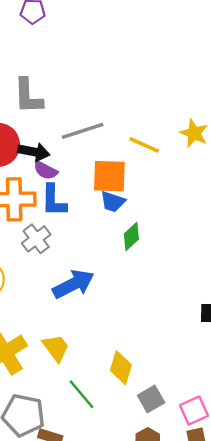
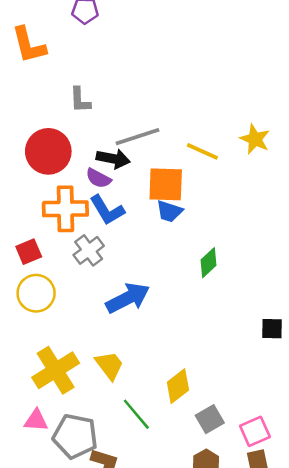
gray L-shape: (28, 96) -> (80, 100), size x0.7
black arrow: (34, 152) -> (113, 159), moved
blue L-shape: (54, 201) -> (107, 210), turned -32
green diamond: (131, 237) -> (208, 263), moved
yellow diamond: (121, 368) -> (178, 386), turned 36

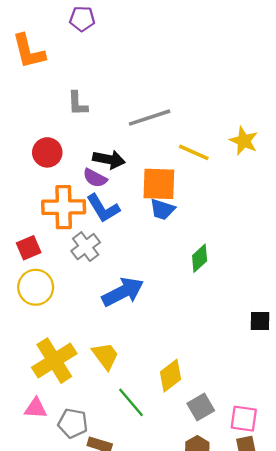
gray line: (138, 137) -> (150, 118), moved
red circle: (48, 151) -> (47, 152), size x0.7
pink square: (255, 431) -> (244, 419), turned 32
gray pentagon: (75, 436) -> (73, 423), size x0.7

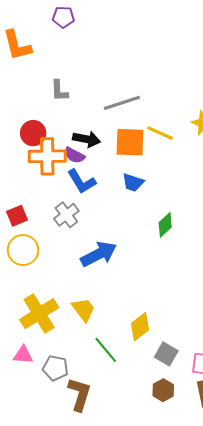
orange square: (159, 184) -> (130, 142), moved
orange cross: (64, 207) -> (47, 156), moved
gray square: (201, 407) -> (166, 354), turned -30

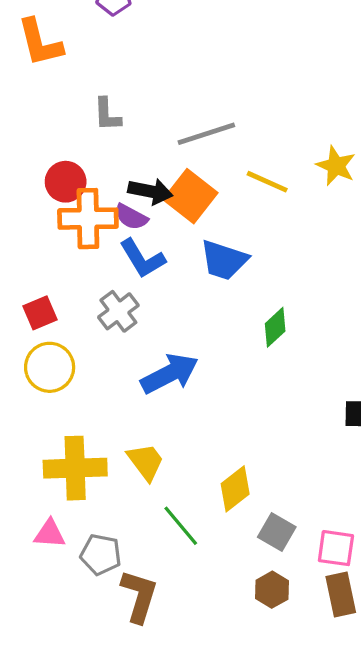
orange square: (130, 142) -> (190, 196), moved, turned 36
blue trapezoid: (133, 182) -> (224, 260), size x1.4
yellow cross: (39, 314) -> (75, 468), turned 30

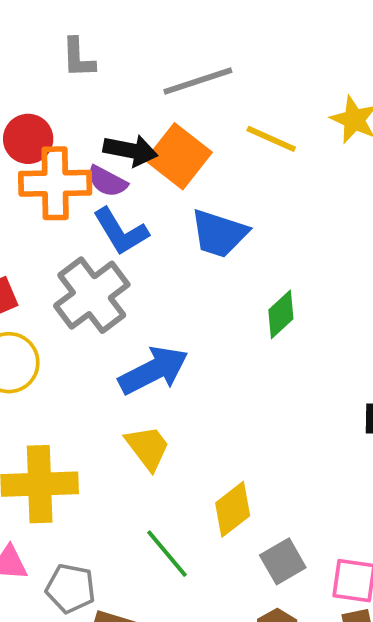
gray cross: (118, 311) -> (92, 295), size x1.5
yellow trapezoid: (146, 462) -> (148, 448), moved
gray square: (277, 532) -> (283, 561), turned 30

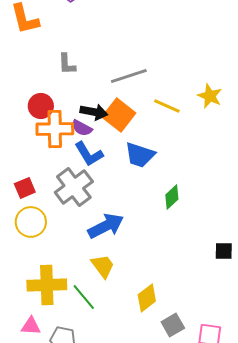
green line: (167, 554) -> (84, 297), moved

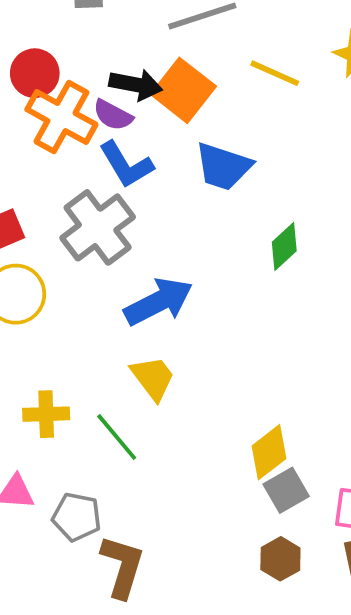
orange cross: (55, 129) -> (61, 117), turned 30
yellow cross: (47, 285) -> (46, 414), size x0.6
yellow diamond: (147, 298) -> (269, 452), moved

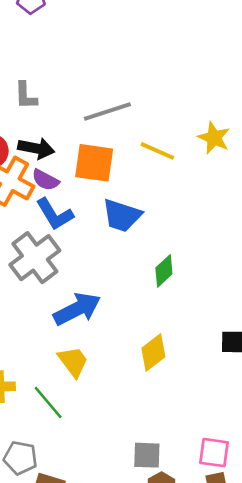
black arrow: (136, 85) -> (36, 148), moved
orange square: (183, 90) -> (94, 163), turned -30
yellow diamond: (269, 452) -> (153, 352), moved
gray square: (286, 490) -> (147, 455), moved, turned 32

